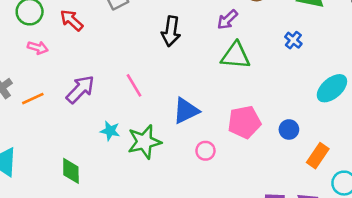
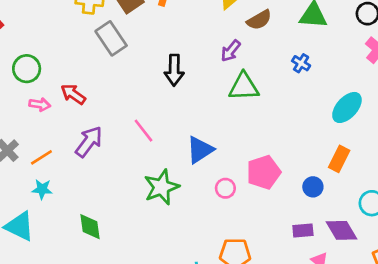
red arrow: (72, 20) -> (73, 94), moved
pink pentagon: (244, 122) -> (264, 172), moved
blue circle: (289, 129) -> (313, 187), moved
cyan star: (110, 131) -> (42, 189), moved
orange rectangle: (318, 156) -> (339, 159), moved

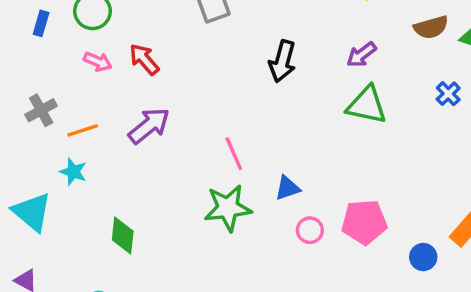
brown semicircle: (259, 20) -> (431, 27), moved
pink line: (143, 131) -> (234, 154), moved
blue triangle: (200, 150) -> (287, 188), moved, size x0.7

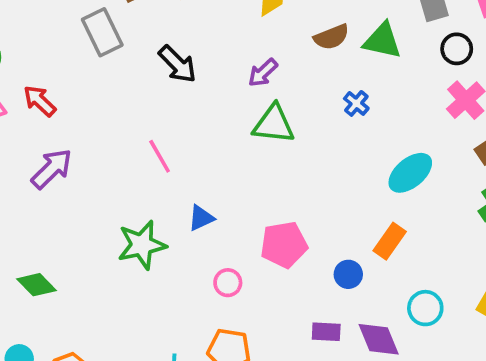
black arrow: (282, 61) -> (178, 64), moved, turned -54
pink line: (234, 154) -> (160, 156), moved
pink circle: (310, 230) -> (228, 283), moved
green diamond: (123, 236) -> (36, 285), turned -45

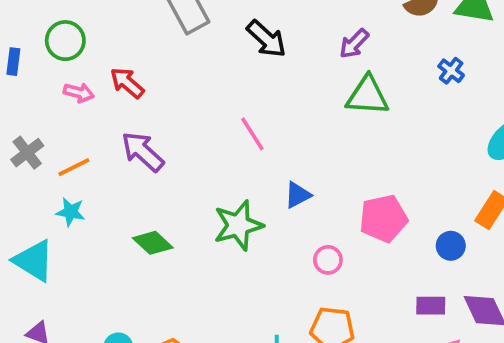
purple arrow: (52, 169) -> (143, 152), turned -90
green diamond: (36, 285) -> (153, 243), moved

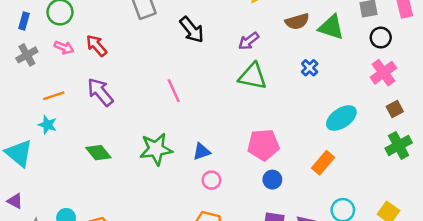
gray cross: (27, 153) -> (27, 55), moved
blue triangle: (298, 195) -> (202, 151), moved
pink pentagon: (383, 218) -> (263, 145), moved
blue circle: (451, 246) -> (272, 180), moved

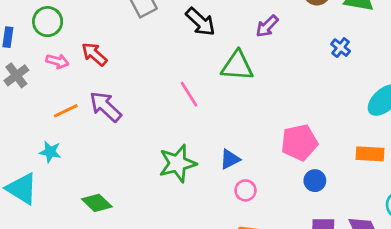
green triangle: (253, 76) -> (237, 66), moved
orange line: (54, 96) -> (66, 111), moved
green diamond: (98, 153) -> (97, 203), moved
orange rectangle: (323, 163) -> (370, 154), turned 60

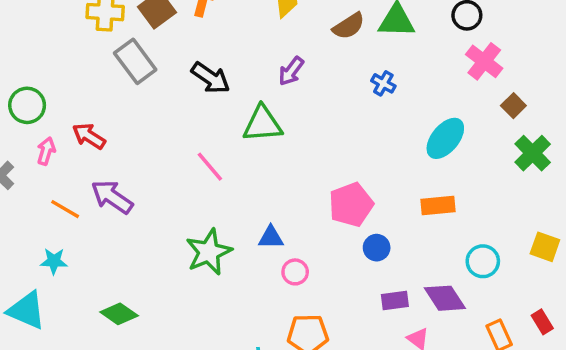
pink arrow: (57, 61) -> (46, 151), turned -80
orange line: (66, 111) -> (65, 209), turned 65
blue triangle: (230, 159) -> (271, 237), turned 35

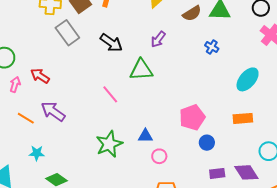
cyan star: (54, 261) -> (37, 153), moved

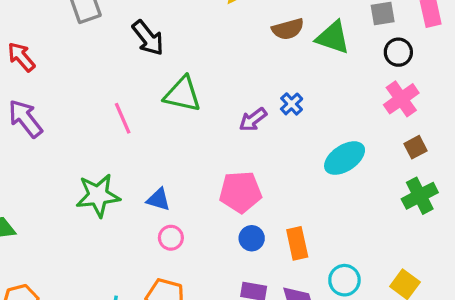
purple arrow: (158, 39) -> (253, 120), moved
blue cross: (212, 47) -> (292, 104), moved
orange rectangle: (243, 118) -> (297, 243), moved, turned 66

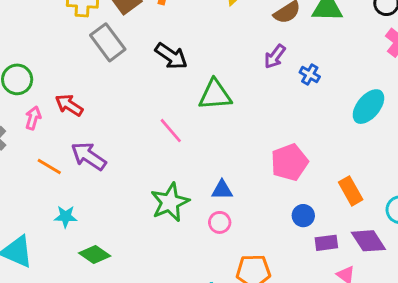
purple arrow: (253, 120) -> (275, 56), moved
pink circle: (171, 238) -> (220, 222), moved
blue circle: (252, 238) -> (303, 216), moved

